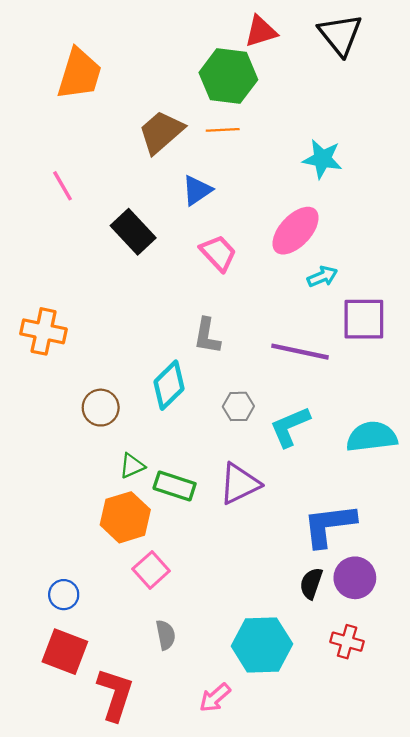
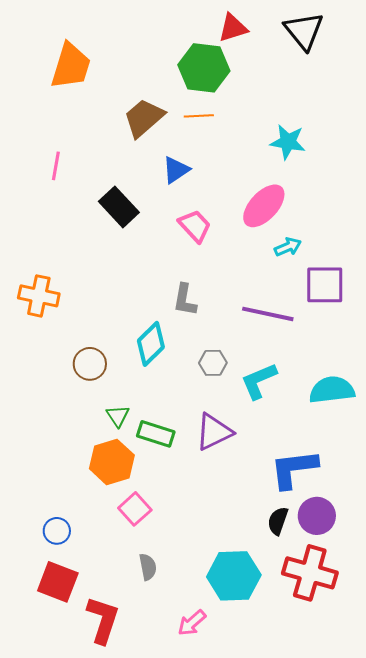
pink line: (63, 186) -> (56, 166), turned 40
green triangle: (132, 466) -> (118, 416), turned -40
red cross: (347, 642) -> (310, 573), size x1.8

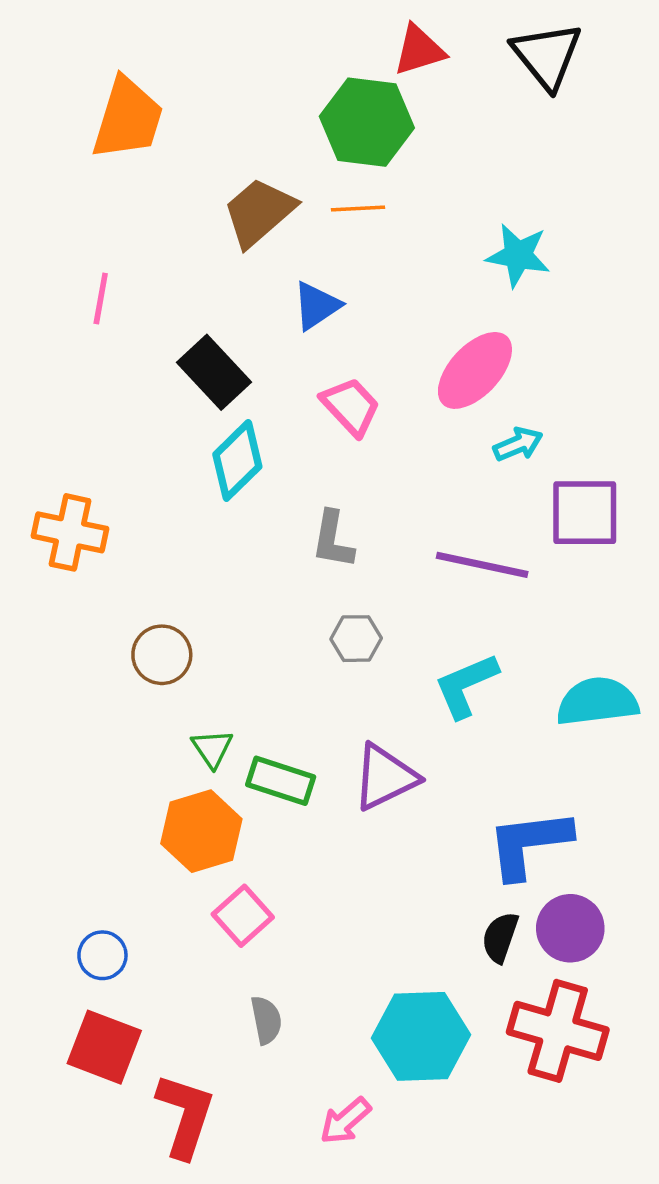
cyan diamond: (151, 344) -> (237, 460), moved
gray hexagon: (213, 363) -> (356, 639), moved

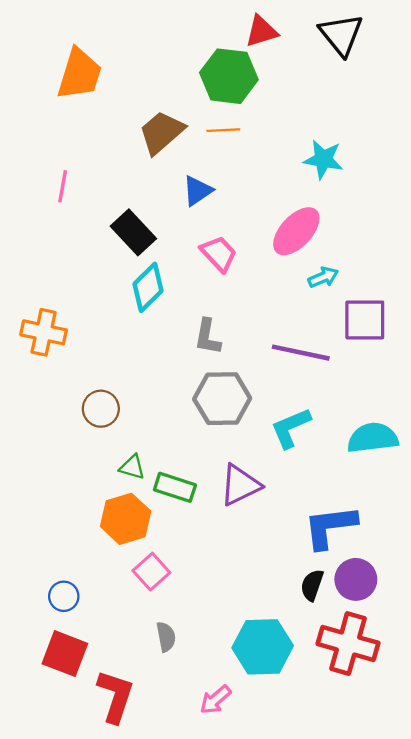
gray hexagon: (356, 639) -> (222, 399), size x1.8
green triangle: (212, 748) -> (132, 467), turned -40

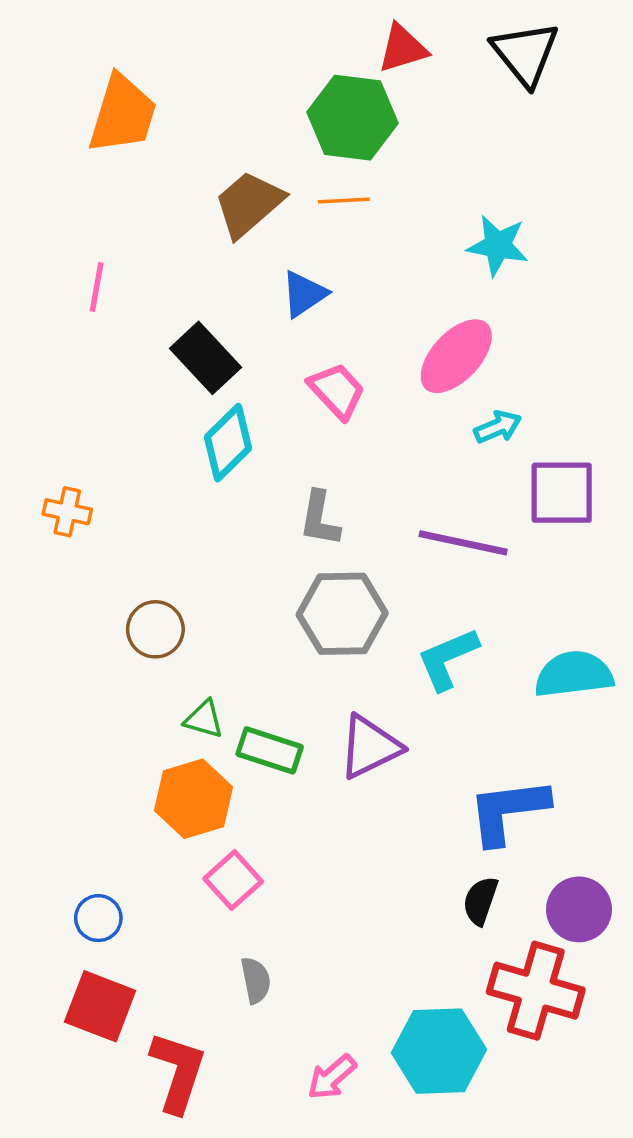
orange cross: (44, 332) -> (67, 512), size x0.7
purple circle: (356, 579) -> (579, 909), moved
cyan hexagon: (263, 647) -> (439, 1051), moved

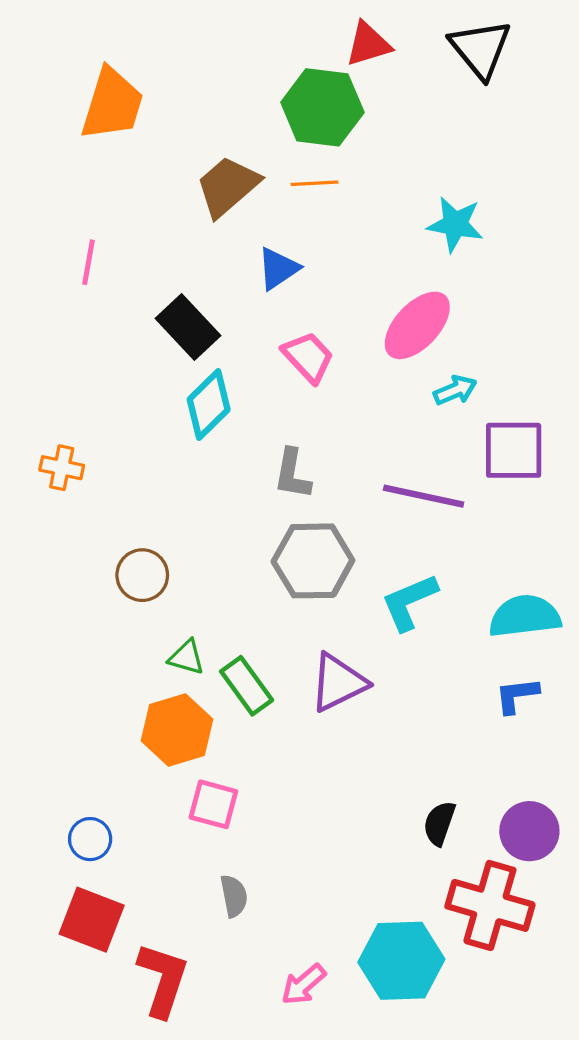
green rectangle: (270, 750) -> (247, 686), turned 36
blue L-shape: (508, 811) -> (517, 695), moved, size x0.6
pink square: (233, 880) -> (213, 804), turned -33

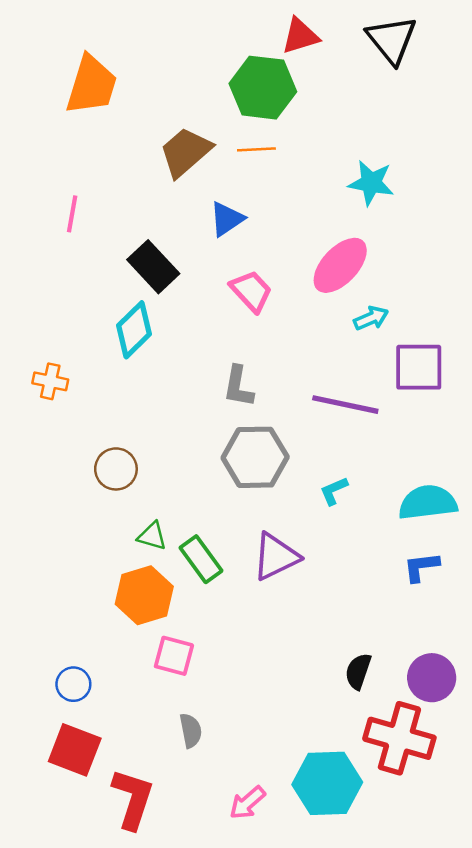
cyan diamond: (209, 404) -> (134, 330), moved
cyan L-shape: (409, 602) -> (334, 491), size x0.6

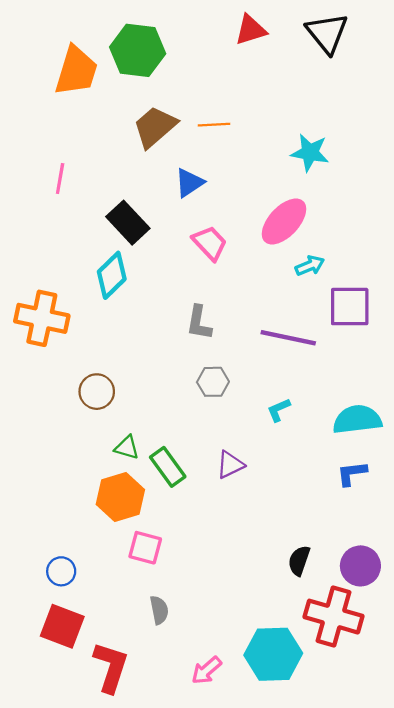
green hexagon: (263, 88) -> (138, 50), moved
orange cross: (50, 381) -> (42, 318), size x1.8
gray hexagon: (255, 457) -> (213, 382), size x0.6
purple triangle: (276, 557) -> (230, 465), size x0.7

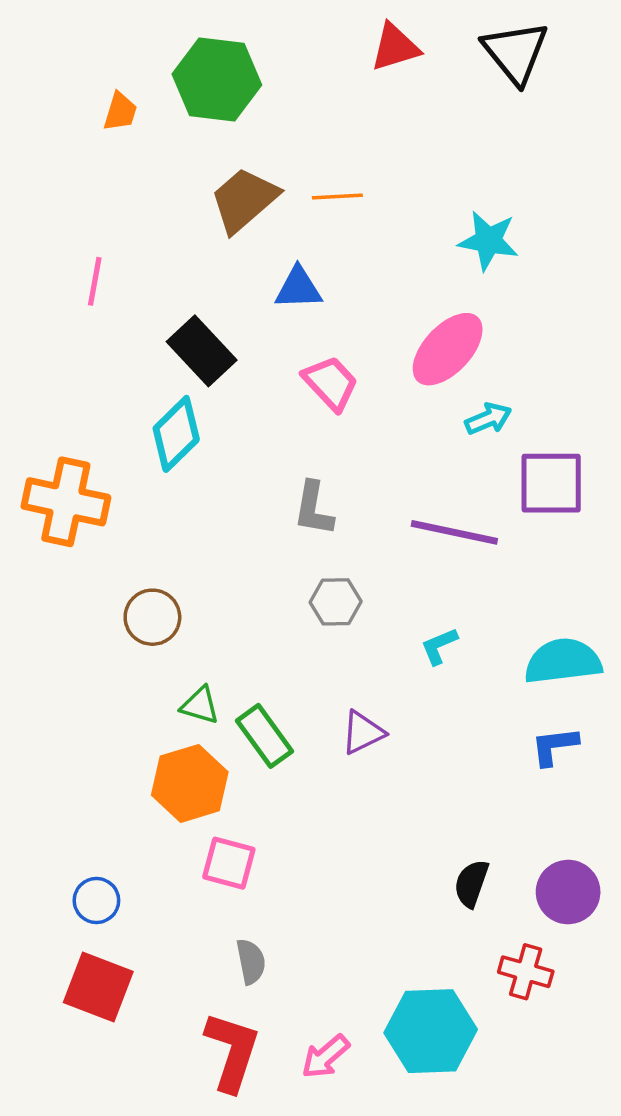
orange trapezoid: (76, 71) -> (120, 112), size x0.5
blue triangle: (189, 183) -> (298, 288), turned 32
red cross: (334, 617) -> (526, 972), size x0.6
red L-shape: (111, 667) -> (232, 1051), moved

